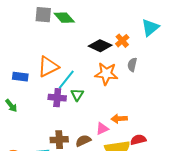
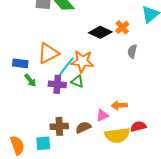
orange star: (106, 74) -> (82, 61), moved
green triangle: (77, 95) -> (77, 81), turned -40
green arrow: (11, 106) -> (30, 80), moved

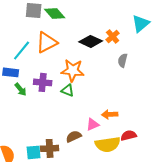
orange triangle: (48, 53) -> (47, 42), moved
cyan line: (66, 66) -> (22, 50), moved
purple cross: (57, 84) -> (43, 82), moved
brown cross: (59, 126) -> (50, 148), moved

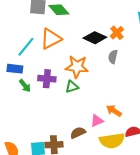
gray semicircle: (123, 60) -> (113, 57), moved
green triangle: (68, 90) -> (72, 87), turned -40
orange arrow: (110, 114) -> (114, 111), turned 35

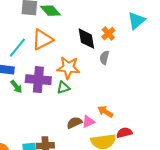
black diamond: (95, 38) -> (86, 39), turned 55
purple cross: (47, 79) -> (38, 80), size x1.4
brown semicircle: (78, 133) -> (74, 123), moved

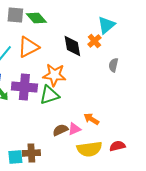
cyan triangle: (136, 21) -> (106, 25), moved
gray semicircle: (104, 58) -> (113, 65), moved
green triangle: (63, 88) -> (49, 95), size x1.5
red semicircle: (124, 133) -> (117, 146), moved

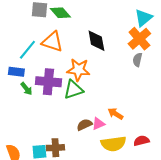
cyan triangle: (106, 25) -> (143, 18), moved
orange cross: (94, 41) -> (139, 39), moved, size x1.6
orange triangle: (28, 47) -> (52, 42), turned 45

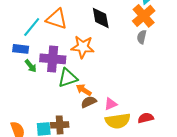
green triangle: (73, 90) -> (68, 78), moved
orange arrow: (115, 114) -> (84, 90), moved
pink triangle: (98, 124) -> (111, 104), moved

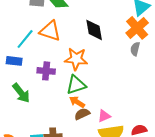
purple cross: (53, 59) -> (46, 71), size x0.7
green arrow: (31, 66) -> (21, 93), moved, size x1.5
green triangle: (68, 78) -> (76, 85), moved

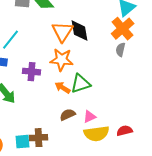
orange triangle: (50, 31) -> (63, 32), moved, turned 45
green triangle: (76, 85) -> (81, 84), moved
orange arrow: (77, 102) -> (63, 88), moved

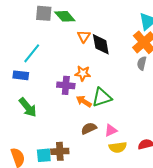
orange triangle: (63, 32) -> (84, 36), moved, size x0.6
orange star: (62, 60) -> (83, 73), size x0.7
purple cross: (32, 72) -> (66, 85), moved
yellow semicircle: (97, 134) -> (118, 147), size x0.7

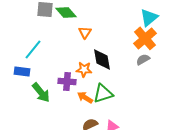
black diamond: (101, 44) -> (102, 59), moved
gray semicircle: (142, 63) -> (143, 59), turned 48
green arrow: (28, 107) -> (41, 92), moved

